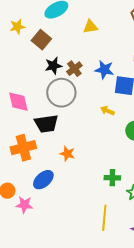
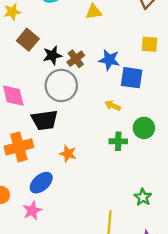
brown square: (41, 40) -> (28, 40), moved
green cross: (112, 178) -> (118, 141), moved
pink star: (24, 205) -> (32, 211), moved, turned -30

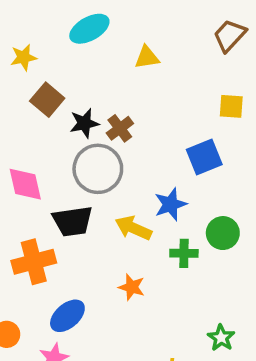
blue star: (109, 60) -> (170, 204), moved, turned -30
blue square: (132, 78) -> (204, 157), turned -30
yellow arrow: (113, 106) -> (133, 228), moved, size x1.5
orange star: (68, 154) -> (132, 287), moved

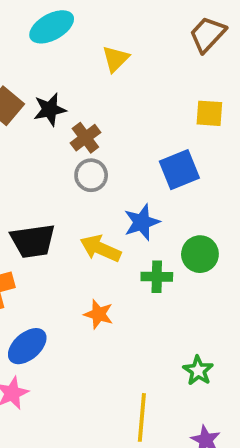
yellow triangle: (147, 57) -> (115, 59), turned -36
black star: (84, 123) -> (50, 110), moved
gray circle: (98, 169) -> (91, 175), moved, size x0.6

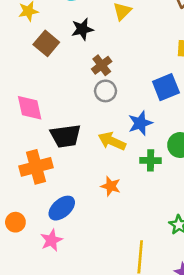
black star: (50, 110) -> (82, 29), moved

